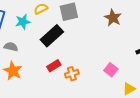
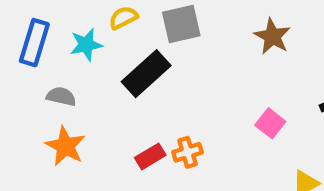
red rectangle: (54, 66) -> (150, 156), moved
pink square: (111, 70) -> (270, 123), moved

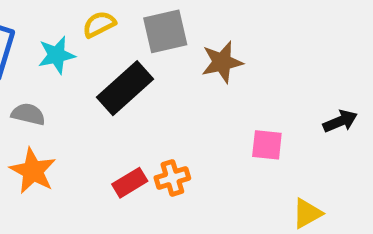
brown star: (272, 36) -> (222, 62), moved, turned 30
pink square: (270, 123) -> (267, 145), turned -32

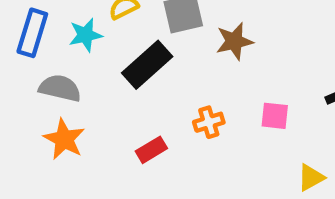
gray semicircle: (28, 114) -> (60, 88), size x1.4
orange cross: (172, 178) -> (209, 122), moved

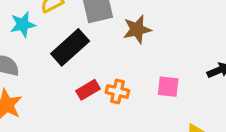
orange cross: (209, 122) -> (117, 91), turned 30
red rectangle: (151, 150) -> (88, 90), moved

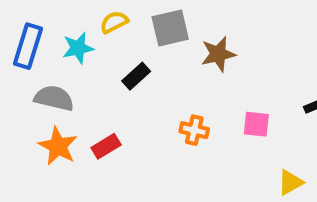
black rectangle: (70, 47) -> (136, 76), size x0.6
red rectangle: (88, 90) -> (106, 146), moved

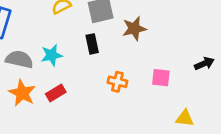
cyan star: (78, 48) -> (52, 55), moved
black rectangle: (136, 76) -> (92, 44), moved, turned -60
yellow triangle: (290, 182) -> (185, 118), turned 36

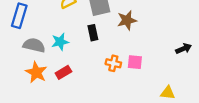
pink square: (161, 78) -> (135, 62), moved

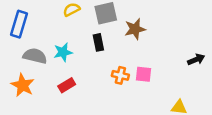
orange star: (36, 72) -> (23, 85), moved

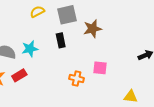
orange cross: (120, 75) -> (77, 78), moved
red rectangle: (67, 85) -> (19, 75), moved

